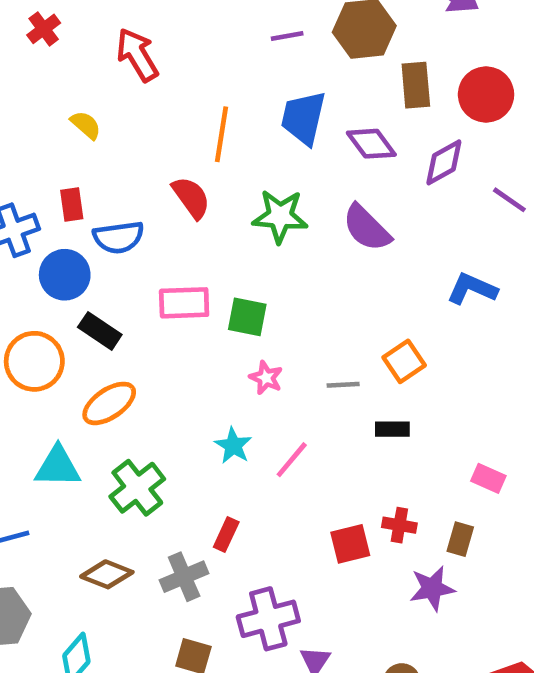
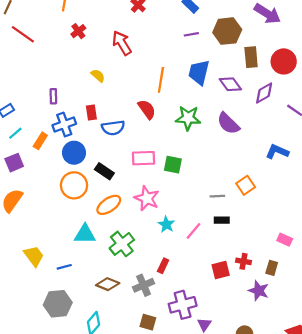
blue circle: (65, 275) -> (74, 153), moved
pink star: (266, 378) -> (147, 198), moved, size x1.6
black rectangle: (392, 429) -> (222, 220), moved
purple star: (432, 588) -> (259, 291), turned 30

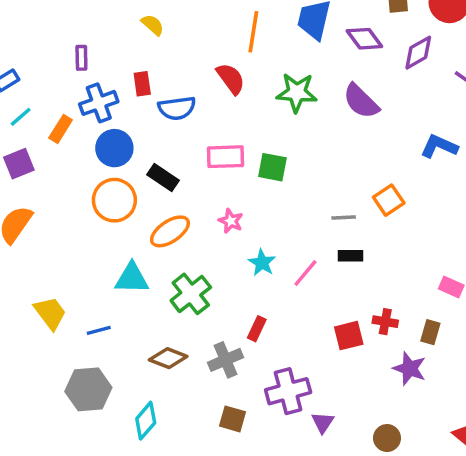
pink star: (147, 198) -> (231, 221), size x0.6

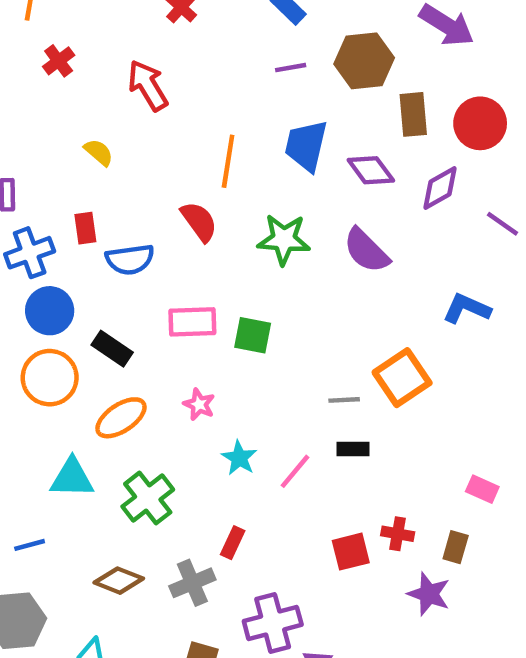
orange square: (389, 200) -> (402, 378), size x1.4

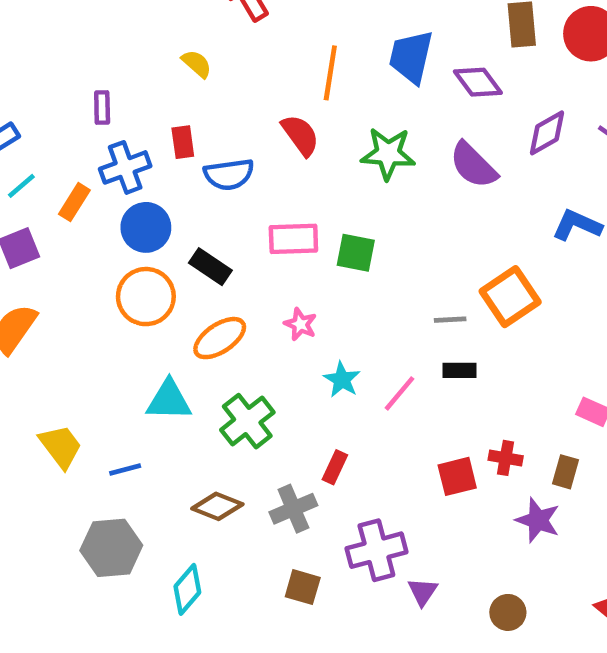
purple diamond: (440, 188) -> (547, 133), moved

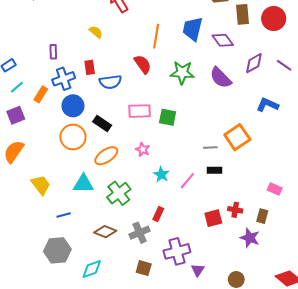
yellow trapezoid: (61, 446) -> (41, 185), moved
cyan diamond: (187, 589) -> (92, 269), turned 30

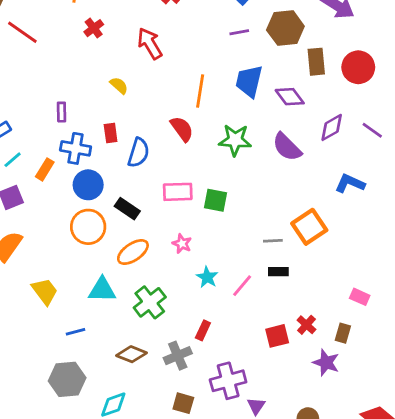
blue cross: (64, 79) -> (76, 148), turned 30
blue semicircle: (110, 82) -> (139, 153), turned -65
red cross: (235, 210) -> (306, 325), turned 32

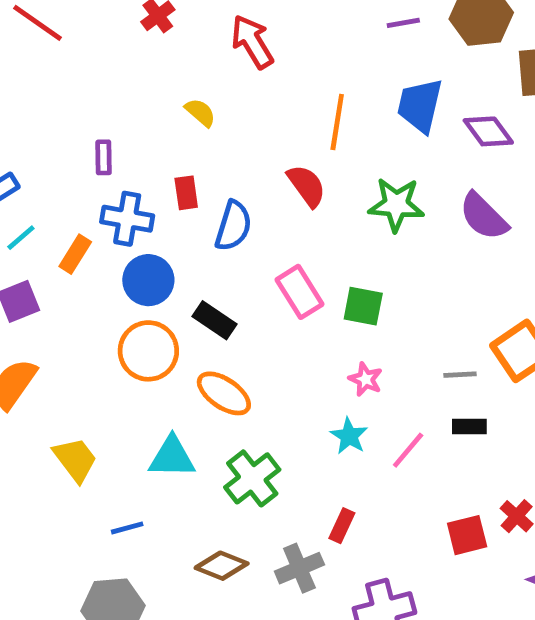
pink rectangle: (178, 192) -> (299, 292), turned 60
pink star: (182, 244) -> (366, 379), moved
orange ellipse: (133, 252) -> (224, 393), turned 68

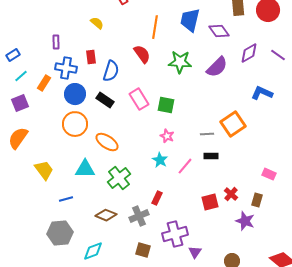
purple semicircle: (484, 216) -> (217, 67), turned -90
black rectangle: (214, 320) -> (105, 100), moved

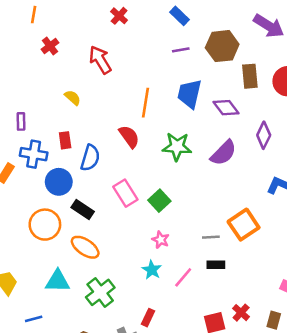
purple diamond: (249, 53) -> (264, 135), turned -35
blue circle: (75, 94) -> (59, 182), moved
black rectangle: (105, 100) -> (83, 209), moved
green square: (166, 105) -> (159, 201), turned 36

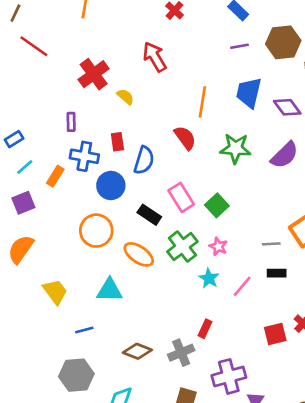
red cross: (50, 46) -> (94, 74), moved, size x1.6
black rectangle: (83, 209) -> (149, 215), moved
green cross: (100, 292) -> (182, 247), moved

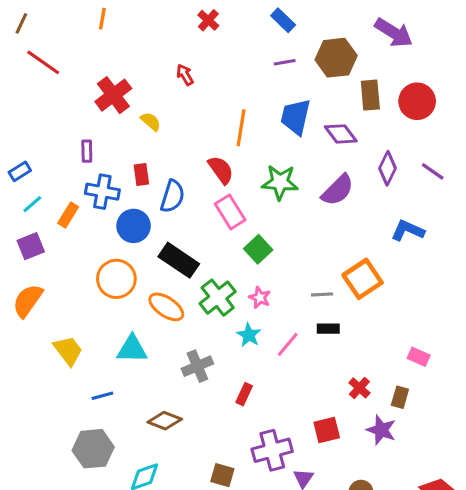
red arrow: (155, 57) -> (185, 75), size x0.6
pink rectangle: (181, 197) -> (230, 212), moved
black rectangle: (149, 215) -> (179, 260), size x1.4
red square: (275, 334) -> (327, 430), moved
gray cross: (181, 353) -> (197, 366), moved

